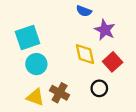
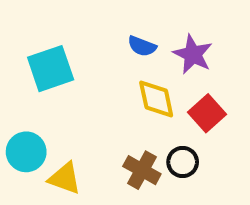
blue semicircle: (84, 11) -> (142, 46), moved
cyan circle: (36, 64) -> (26, 152), moved
brown cross: (60, 93) -> (142, 170), moved

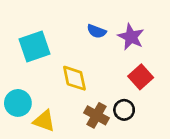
yellow diamond: (156, 99) -> (74, 78), moved

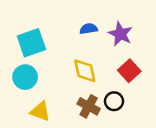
blue semicircle: (97, 31) -> (89, 29), turned 150
yellow diamond: (74, 78) -> (85, 71), moved
cyan circle: (18, 103) -> (25, 77), moved

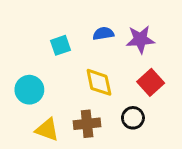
purple star: (120, 34) -> (140, 39), turned -30
cyan square: (31, 43) -> (60, 45), moved, size x0.6
brown cross: (89, 106) -> (87, 124), moved, turned -35

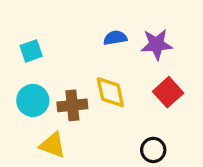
cyan square: (60, 45) -> (31, 51), moved
black circle: (133, 118) -> (153, 150), moved
brown cross: (87, 124) -> (72, 105), moved

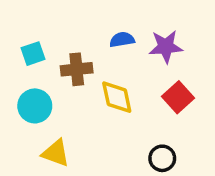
brown cross: (72, 105) -> (77, 69), moved

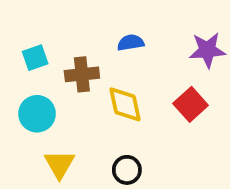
purple star: (166, 47) -> (207, 50), moved
yellow triangle: (56, 153) -> (59, 164), turned 40
black circle: (162, 158) -> (127, 170), moved

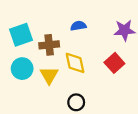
cyan square: (35, 58) -> (21, 35), size x1.5
yellow triangle: (59, 164) -> (49, 75), moved

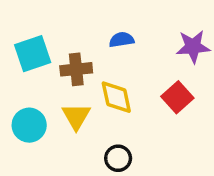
cyan circle: (22, 69) -> (29, 125), moved

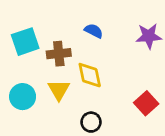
blue semicircle: (122, 40) -> (94, 31), turned 36
red square: (177, 97) -> (146, 103), moved

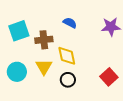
black circle: (91, 122) -> (68, 80), moved

